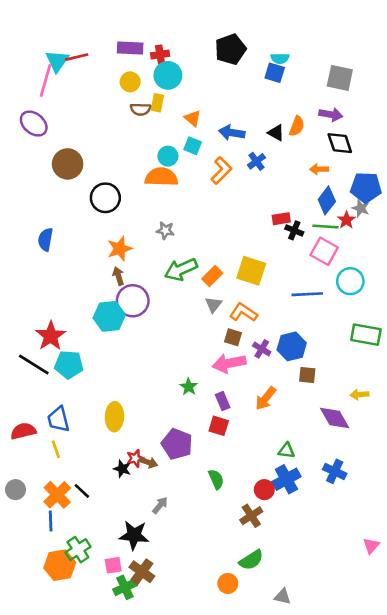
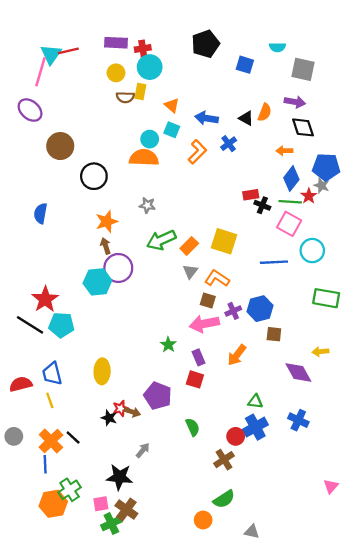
cyan semicircle: (280, 58) -> (277, 47), moved
purple cross: (262, 349) -> (233, 311), turned 35

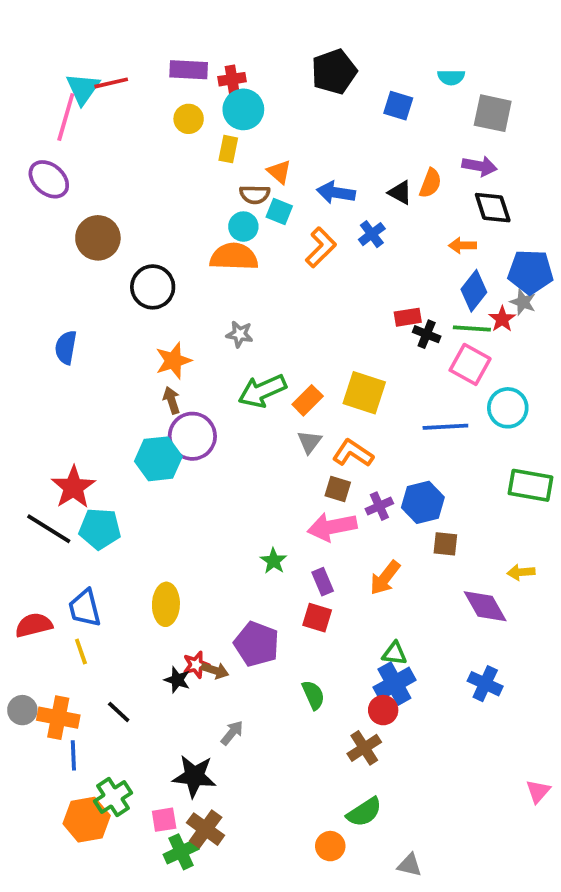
brown semicircle: (125, 97) -> (255, 194), moved
green triangle: (255, 402) -> (394, 653), moved
blue cross: (255, 427) -> (394, 684), moved
orange cross: (51, 441) -> (58, 718), moved, turned -35

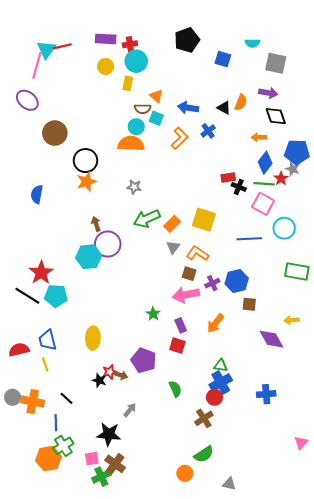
orange star: (173, 361) -> (87, 182), moved
blue cross: (485, 684) -> (266, 394), moved, turned -30
blue line: (73, 755) -> (56, 423), moved

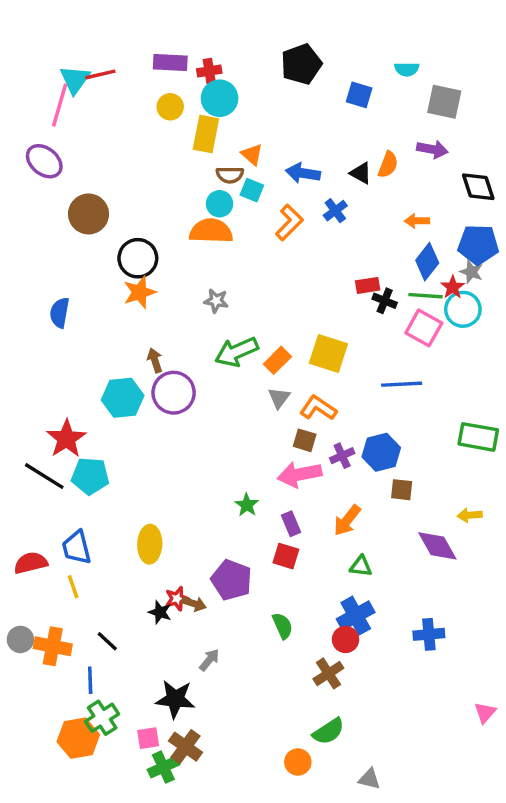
yellow rectangle: (128, 83) -> (206, 134), size x1.5
black diamond: (276, 116) -> (478, 187), moved
cyan circle: (284, 228) -> (463, 309), moved
cyan hexagon: (89, 257) -> (123, 398), moved
green triangle: (221, 366) -> (361, 566), moved

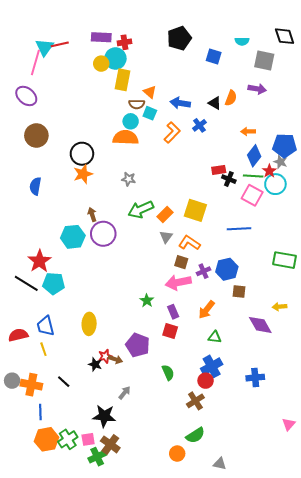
cyan circle: (220, 98) -> (115, 59), moved
black diamond: (478, 187) -> (285, 36), moved
brown circle: (88, 214) -> (36, 135), moved
blue line: (90, 680) -> (40, 412), moved
green cross: (102, 718) -> (68, 439), moved

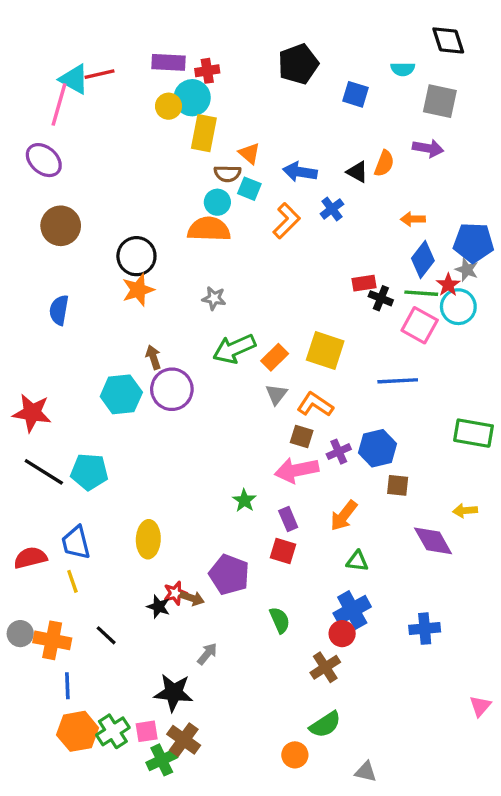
black diamond: (285, 36) -> (448, 40), moved
cyan triangle: (44, 47) -> (74, 79), turned -36
red star: (39, 261) -> (32, 413), moved, turned -30

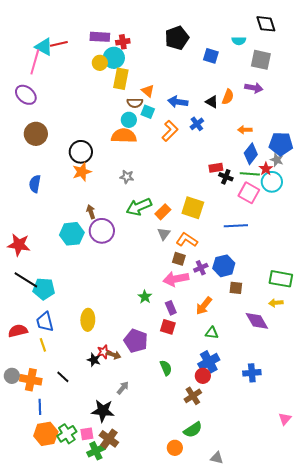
green rectangle: (474, 433) -> (281, 279), moved
cyan pentagon: (89, 472) -> (44, 289), moved

